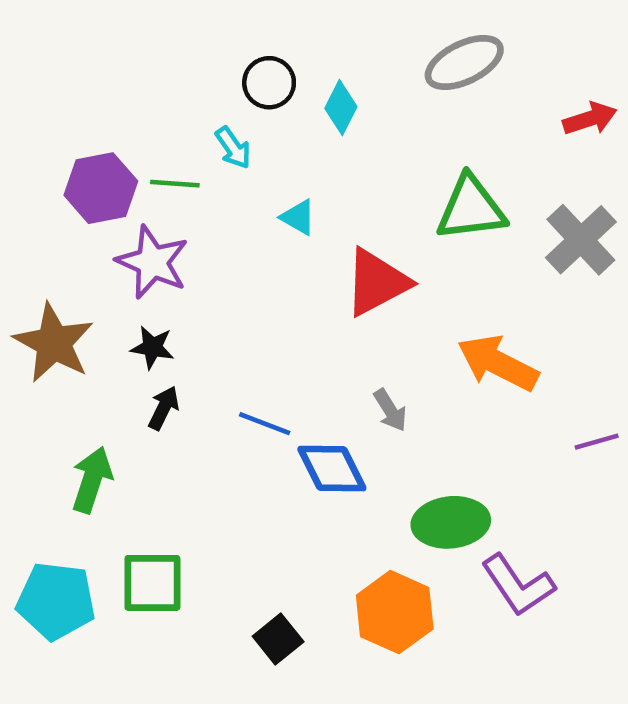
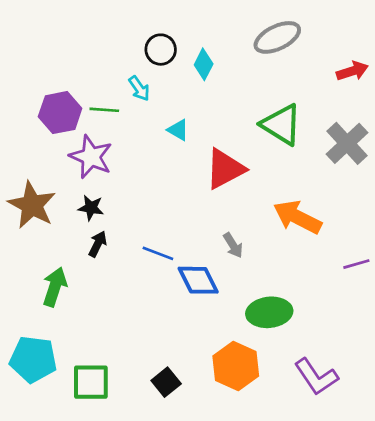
green triangle: (471, 208) -> (281, 125), turned 39
green square: (152, 583) -> (91, 382), moved
purple L-shape: (518, 585) -> (316, 377), moved

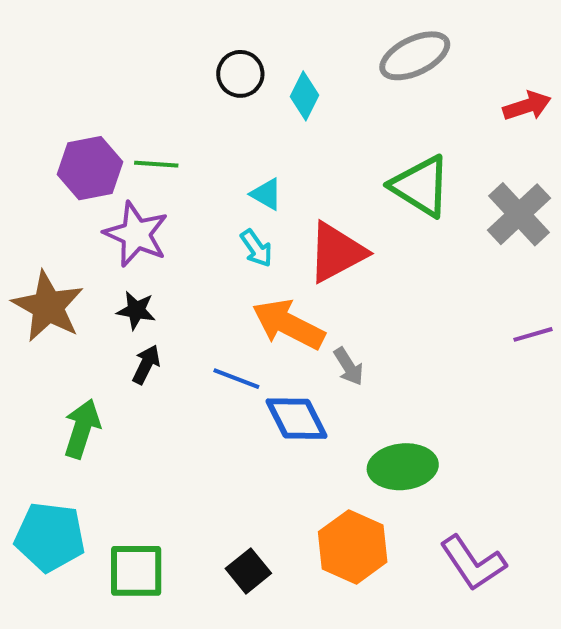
cyan arrow: (139, 88) -> (256, 248), moved
orange arrow: (297, 217) -> (288, 324), moved
purple line: (356, 264) -> (533, 334), moved

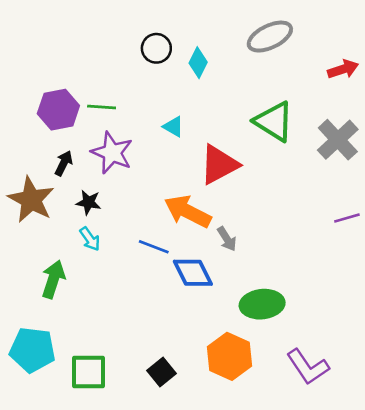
purple star: (136, 234) -> (112, 153), moved
cyan arrow: (256, 248) -> (90, 239), moved
black arrow: (146, 365) -> (64, 163), moved

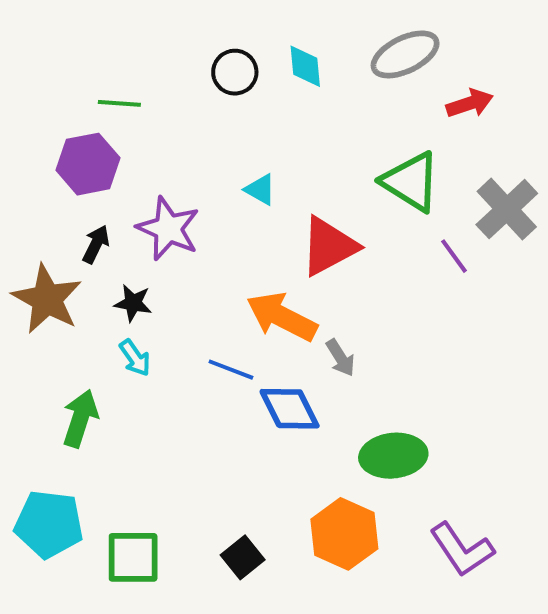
cyan diamond: (198, 63) -> (305, 66), moved, turned -32
red arrow: (343, 69) -> (470, 103), moved
green line: (102, 107) -> (119, 103), moved
purple line: (347, 218) -> (454, 256), moved, turned 70

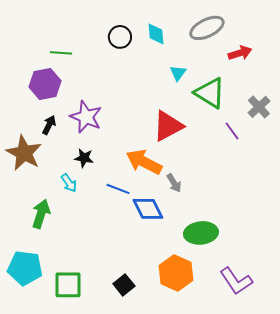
cyan triangle: (260, 190) -> (178, 73), moved, turned 36
gray cross: (507, 209) -> (259, 107), size x0.7
black star: (133, 303) -> (84, 158), moved

